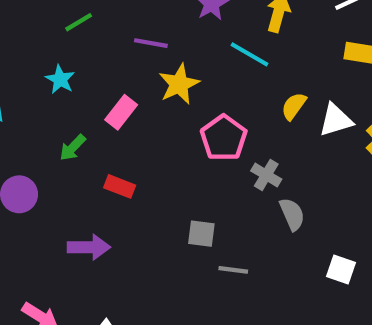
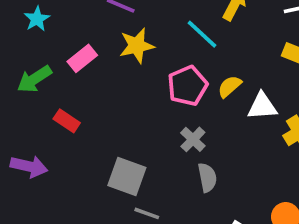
pink pentagon: (224, 138) -> (188, 86), moved
green arrow: (73, 148) -> (34, 79), size x1.4
gray square: (201, 234) -> (127, 177), size x1.5

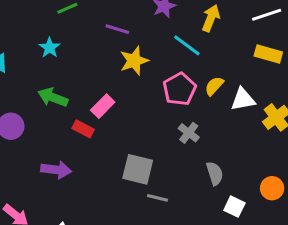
pink rectangle: (82, 58) -> (103, 106), moved
green arrow: (34, 79) -> (53, 97), turned 60
gray semicircle: (207, 178) -> (215, 173), moved

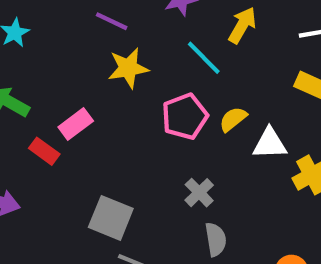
gray cross: (189, 133) -> (199, 193), moved

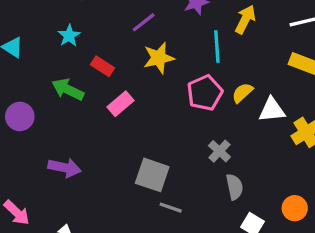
purple line: (112, 21) -> (144, 22), turned -60
cyan line: (204, 58) -> (217, 46), turned 44
red rectangle: (44, 151) -> (102, 66), moved

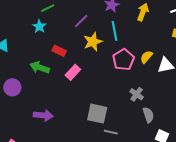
cyan star: (69, 36) -> (39, 26), moved
cyan line: (217, 46) -> (114, 31), moved

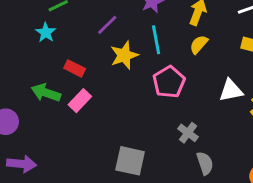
yellow semicircle: (146, 57) -> (199, 44), moved
pink rectangle: (73, 72) -> (80, 101), moved
purple arrow: (43, 115) -> (22, 164), moved

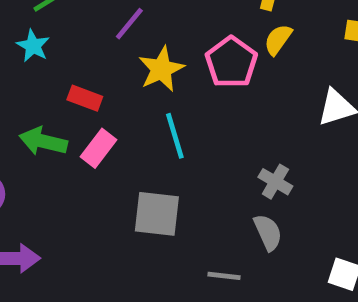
cyan line: (156, 40) -> (175, 136), moved
pink pentagon: (169, 82) -> (231, 62), moved
gray square: (130, 161) -> (157, 214), moved
gray semicircle: (205, 163) -> (268, 232), moved

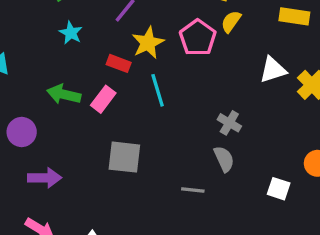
cyan star: (33, 46) -> (71, 33), moved
red rectangle: (85, 98) -> (119, 63), moved
gray square: (157, 214) -> (124, 157), moved

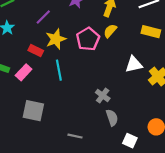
gray semicircle: (224, 159) -> (112, 118), moved

